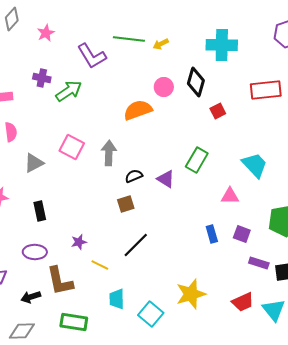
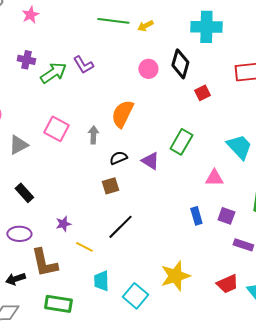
purple L-shape: (92, 56) -> (83, 65), moved, size x0.7
orange semicircle: (138, 110) -> (122, 114), moved, turned -44
gray arrow: (109, 153) -> (93, 135), size x0.7
black rectangle: (40, 211) -> (24, 193), turned -30

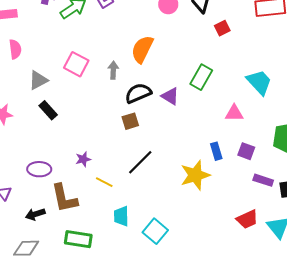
black semicircle: (118, 158) -> (138, 93), size x1.5
black rectangle: (24, 193) -> (48, 110), moved
yellow star: (175, 276) -> (195, 175), moved

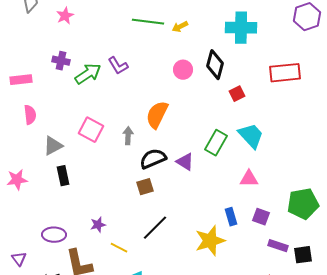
cyan trapezoid: (259, 82) -> (251, 136), moved
black rectangle: (48, 110) -> (63, 176), turned 30

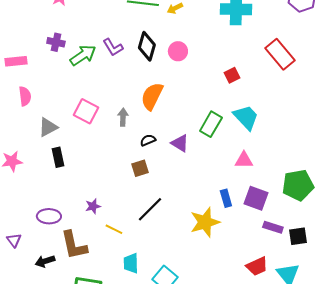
black diamond: (215, 65) -> (147, 46), moved
red rectangle: (285, 73) -> (280, 54), turned 56
black semicircle: (153, 159) -> (148, 140), size x0.6
purple square: (261, 217) -> (256, 198), size x1.4

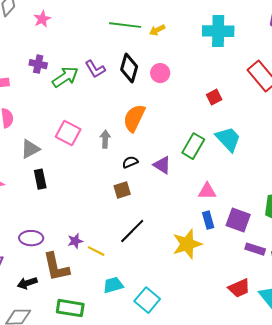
pink triangle: (244, 160) -> (207, 191), moved
purple star: (93, 206) -> (75, 241), moved
cyan trapezoid: (131, 263) -> (113, 285), turned 75

